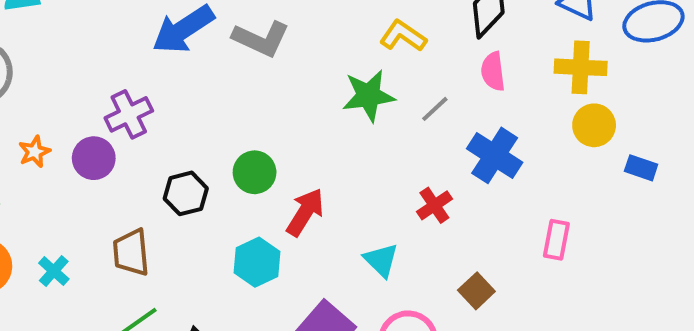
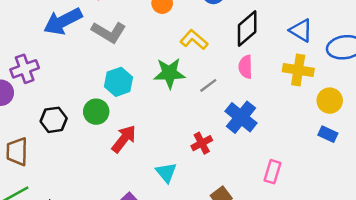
yellow circle: (594, 125) -> (330, 101), moved
cyan hexagon: (257, 262) -> (118, 82), moved

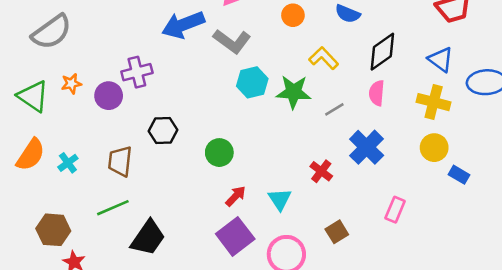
cyan hexagon: (118, 82) -> (252, 82), moved
yellow circle: (330, 101) -> (434, 148), moved
green circle: (96, 112) -> (219, 153), moved
red arrow: (124, 139) -> (236, 196), moved, size x0.7
red cross: (202, 143) -> (321, 171), turned -30

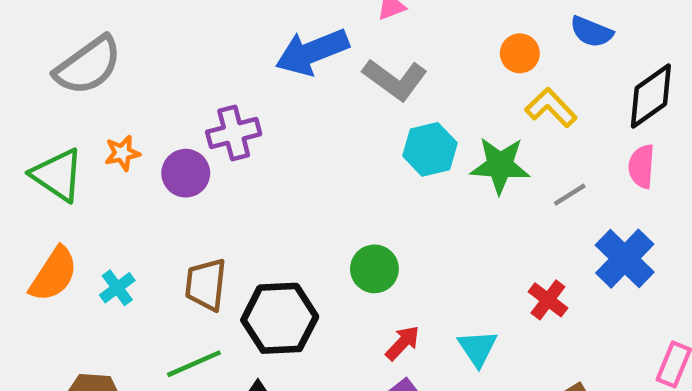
orange circle: (293, 15) -> (520, 53), moved
black hexagon: (163, 131) -> (280, 318), moved, size x1.5

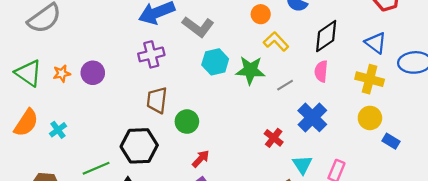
purple cross: (234, 133) -> (151, 54), moved
orange star: (122, 153) -> (62, 74), moved
brown trapezoid: (206, 285) -> (157, 100), moved
cyan triangle: (478, 348) -> (302, 165), moved

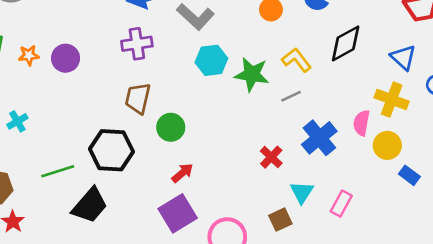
yellow L-shape: (276, 41) -> (297, 60), moved
pink semicircle: (321, 71) -> (361, 123), moved

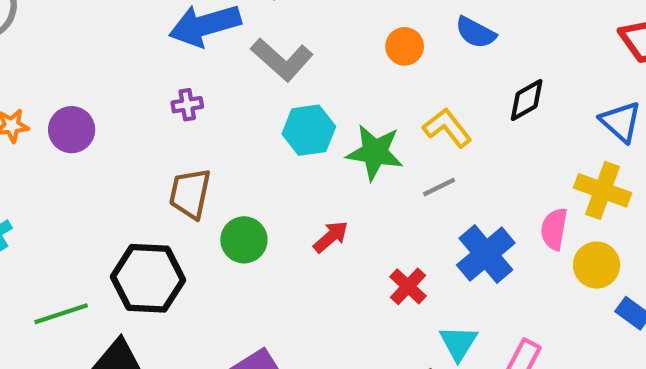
black diamond: (346, 43) -> (527, 100), size x0.7
purple cross: (137, 44) -> (187, 105), size x0.6
red arrow: (182, 173) -> (331, 237), moved

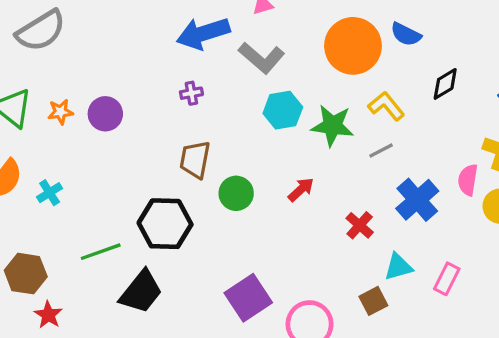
orange circle: (405, 46) -> (353, 46), size x2.0
cyan triangle: (458, 343) -> (398, 267), turned 44

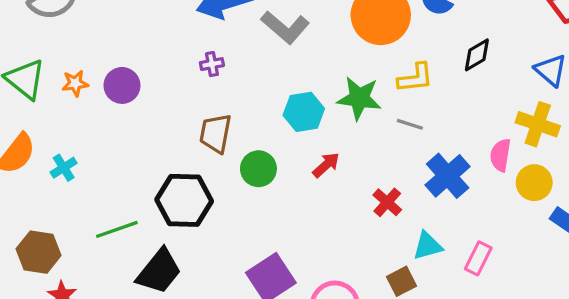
yellow L-shape: (386, 106) -> (415, 78), turned 123
cyan hexagon: (283, 110) -> (304, 112), moved
gray line: (381, 151) -> (410, 124), turned 45

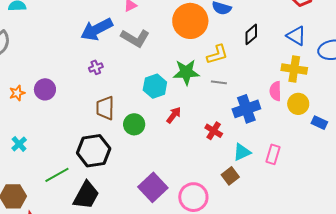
blue cross: (448, 176) -> (246, 109), turned 32

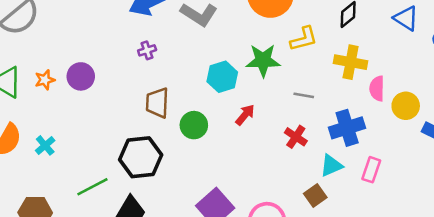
yellow cross: (294, 69) -> (351, 62), moved
gray line: (219, 82) -> (304, 95), moved
blue cross: (246, 109) -> (347, 128), moved

